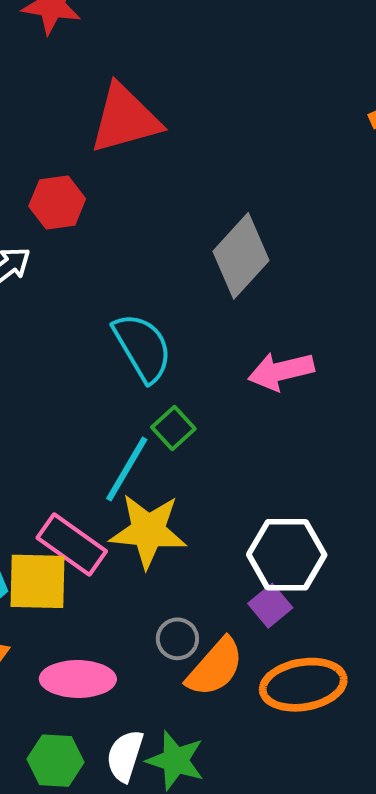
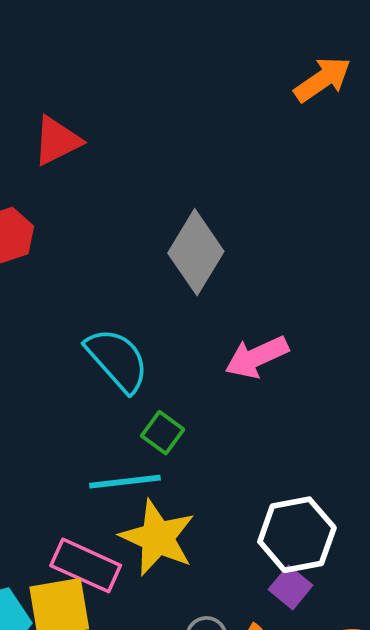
red triangle: (125, 119) -> (57, 141), size x0.7
cyan line: (127, 469) -> (125, 482), turned 64
yellow star: (148, 531) -> (158, 538), turned 30

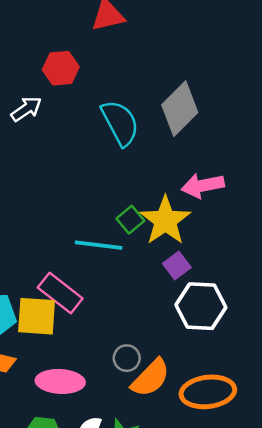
cyan semicircle: (117, 360) -> (120, 123), moved
yellow star: (158, 538) -> (165, 221), moved
purple square: (291, 587) -> (177, 265), moved

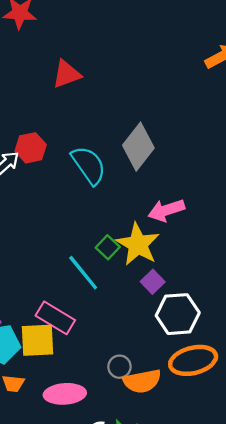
red hexagon: (61, 68) -> (31, 148), moved
cyan line: (99, 245) -> (83, 273), turned 51
orange semicircle: (151, 378) -> (142, 381), turned 42
orange ellipse: (208, 392) -> (193, 360), moved

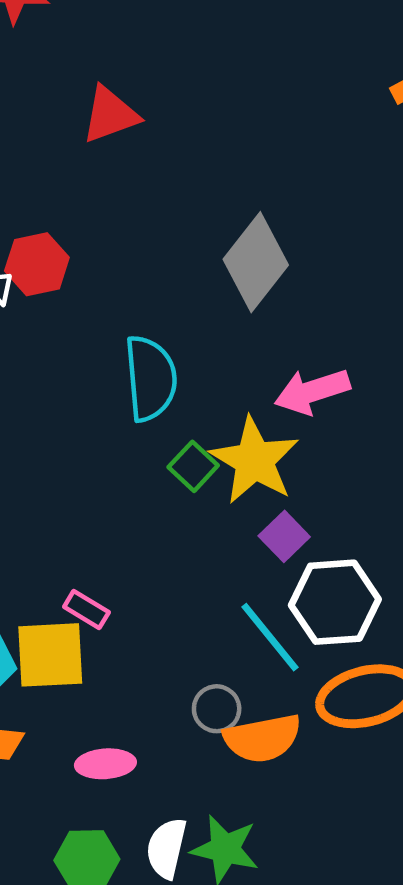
cyan semicircle: (89, 165) -> (150, 378), moved, turned 30
cyan line: (83, 273) -> (270, 637), moved
pink rectangle: (55, 318) -> (86, 609), size x0.6
pink ellipse: (65, 394) -> (105, 764), size x0.7

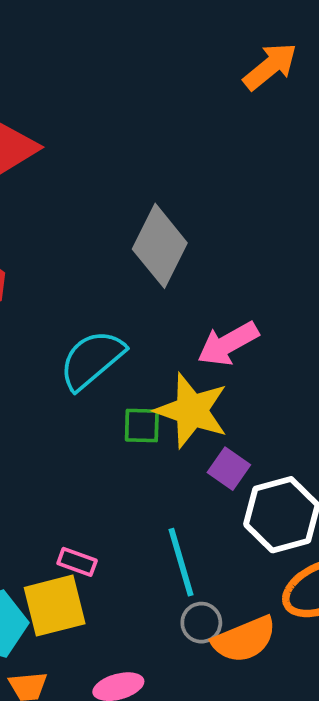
cyan semicircle: (150, 378) -> (92, 360), turned -114
green square: (193, 466) -> (142, 426), turned -30
cyan line: (270, 637) -> (181, 562), moved, turned 34

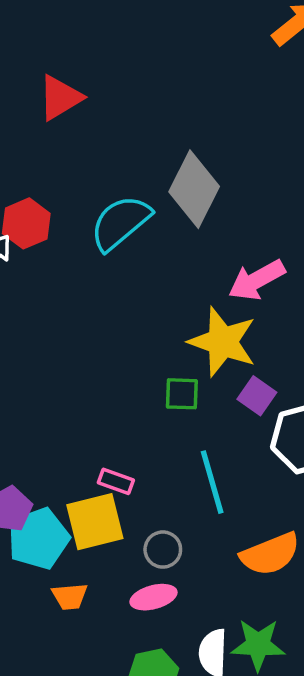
cyan semicircle: (92, 360) -> (120, 223), moved
green square: (142, 426) -> (182, 394), moved
gray circle: (201, 623) -> (163, 550), moved

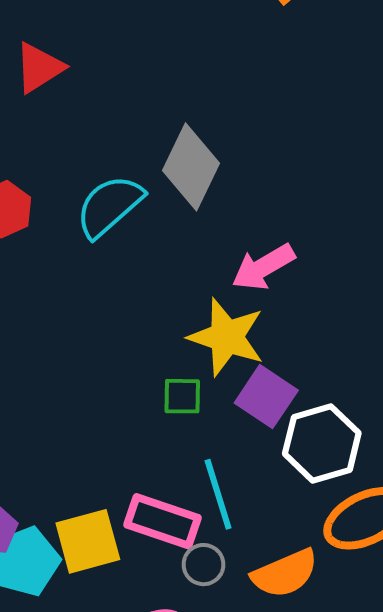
purple square: (257, 396) -> (266, 397), size x1.4
pink rectangle: (116, 481) -> (163, 521), moved, size x1.8
gray circle: (163, 550) -> (204, 565), moved

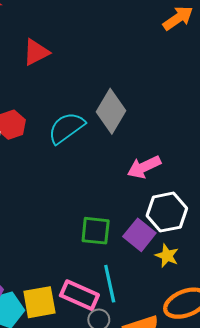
yellow star: (227, 337) -> (167, 256), moved, size x0.6
green square: (182, 396) -> (96, 231), size x1.4
white hexagon: (322, 443) -> (167, 212), moved

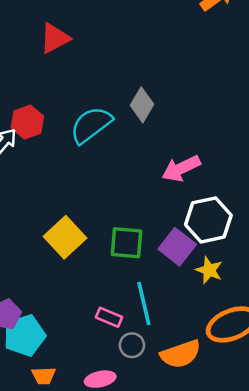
gray diamond: (111, 111) -> (142, 105), size x0.7
pink rectangle: (79, 295) -> (109, 317), size x0.6
yellow square: (39, 302) -> (65, 237), moved, turned -32

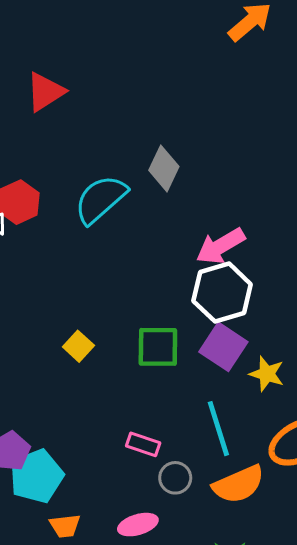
white hexagon: (208, 220) -> (222, 293), moved
yellow square: (65, 237) -> (78, 346), size x0.6
cyan line: (144, 303) -> (218, 429), moved

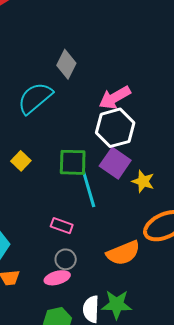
gray diamond: (164, 168) -> (66, 64), moved
cyan semicircle: (101, 199) -> (35, 98), moved
cyan line: (218, 429) -> (89, 189), moved
gray circle: (175, 478) -> (66, 259), moved

